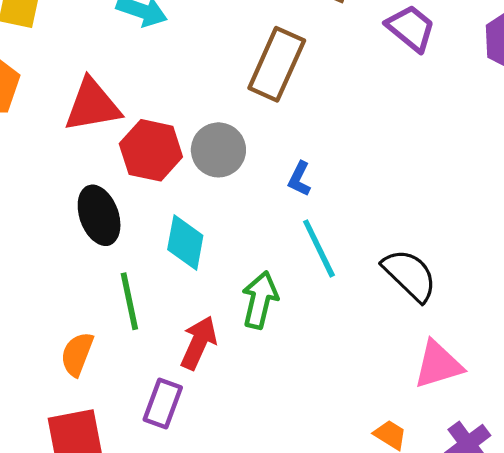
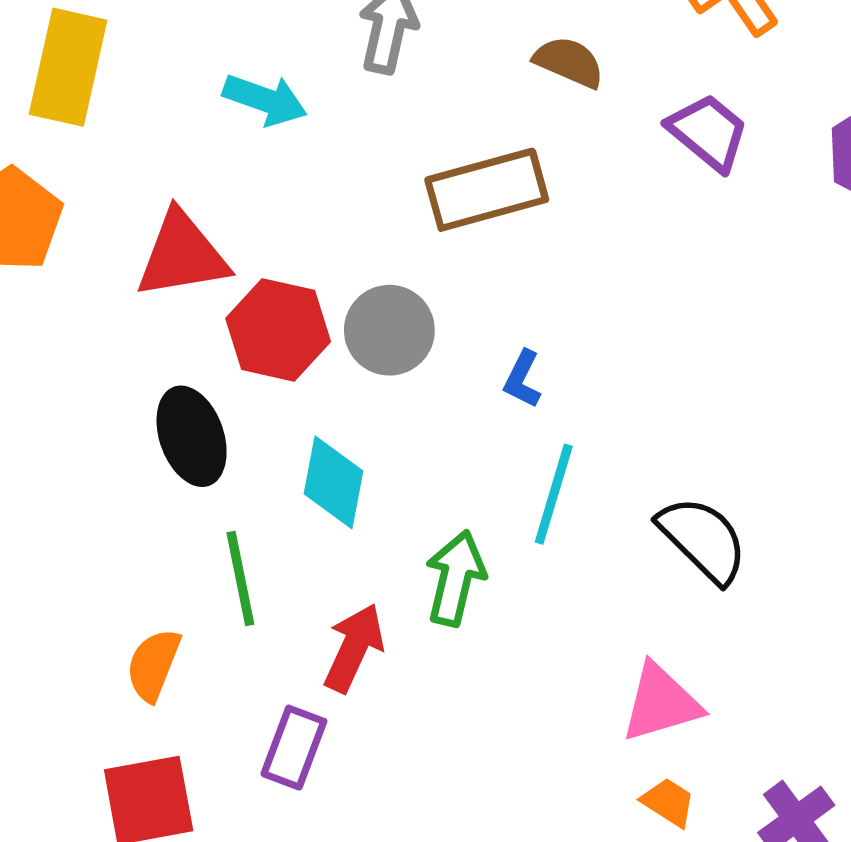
brown rectangle: (277, 64) -> (487, 190), turned 50
cyan line: (319, 248) -> (554, 494), turned 42
pink triangle: (438, 365) -> (661, 703), moved

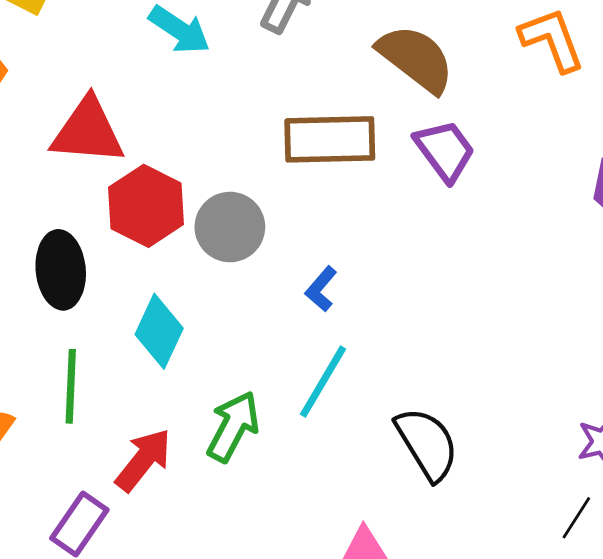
brown semicircle: (569, 62) -> (416, 58), size x1.5
purple trapezoid: (708, 132) -> (445, 150), moved

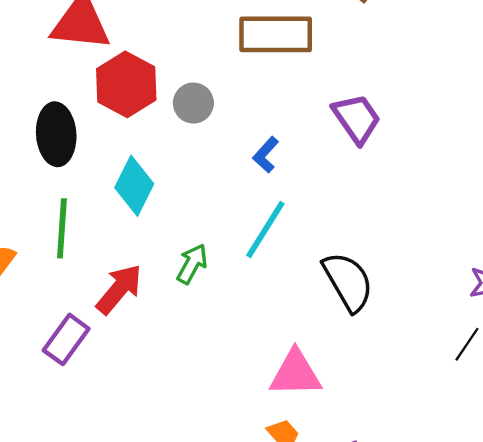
purple trapezoid: (445, 150) -> (357, 119), moved
gray circle: (230, 227) -> (193, 103), size x0.7
green arrow: (233, 426) -> (192, 264), size x0.7

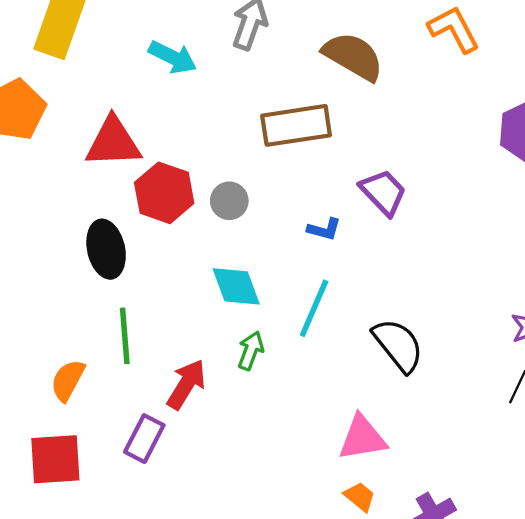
blue L-shape: (266, 155) -> (324, 229), moved, turned -108
cyan diamond: (134, 186) -> (236, 286), moved, turned -38

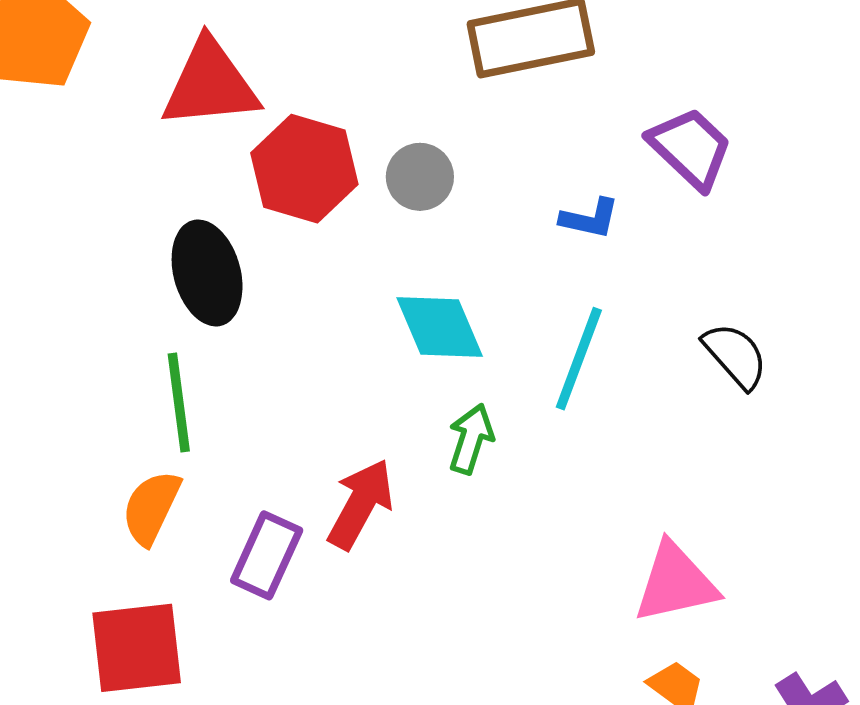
green line: (125, 336) -> (179, 403), moved
black semicircle: (398, 345) -> (735, 356), moved, size x0.7
purple rectangle: (144, 439) -> (267, 555), moved

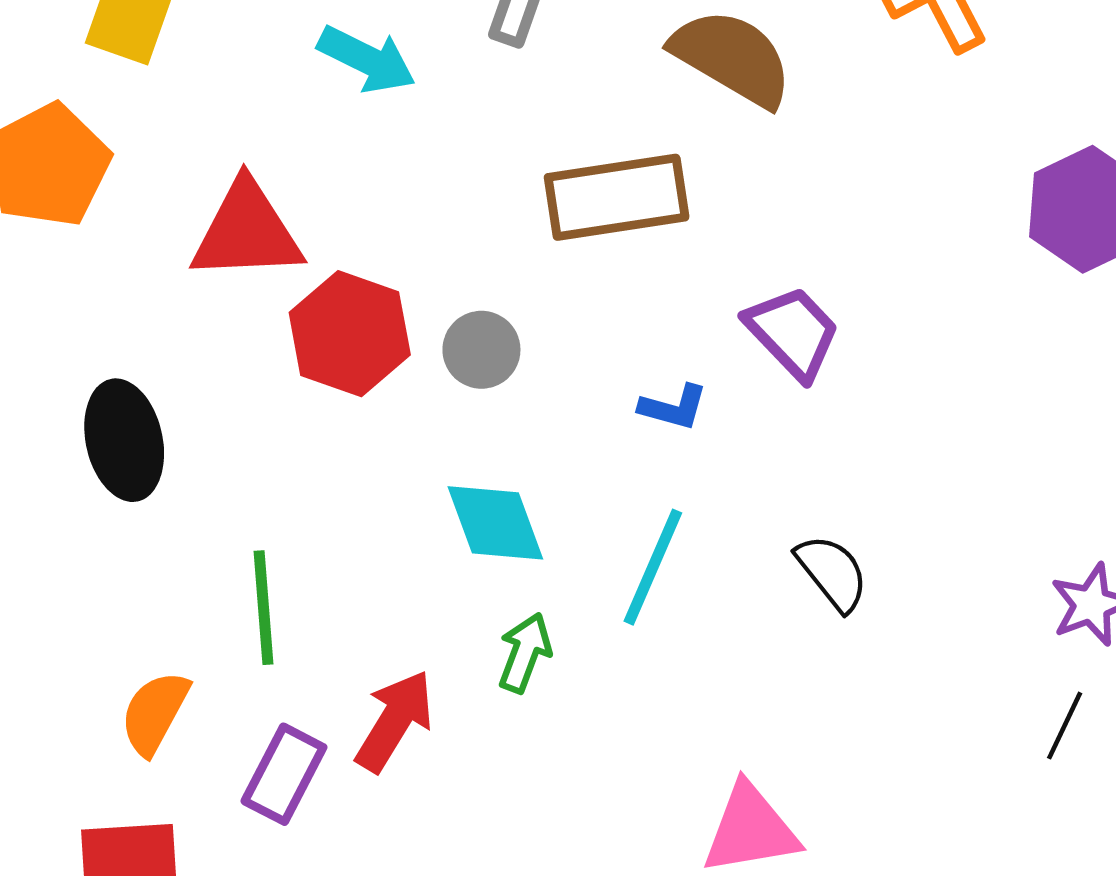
black ellipse: (207, 273) -> (124, 440), moved
green line: (179, 403) -> (263, 608), moved

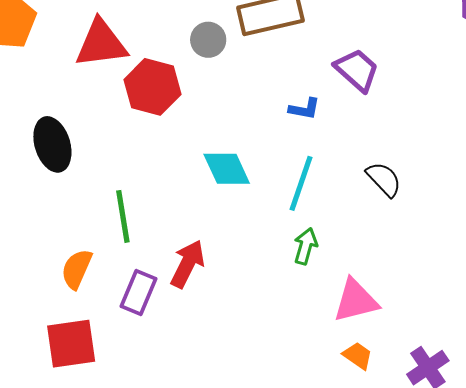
gray circle: (481, 350) -> (208, 40), moved
green arrow: (525, 653) -> (306, 246), moved

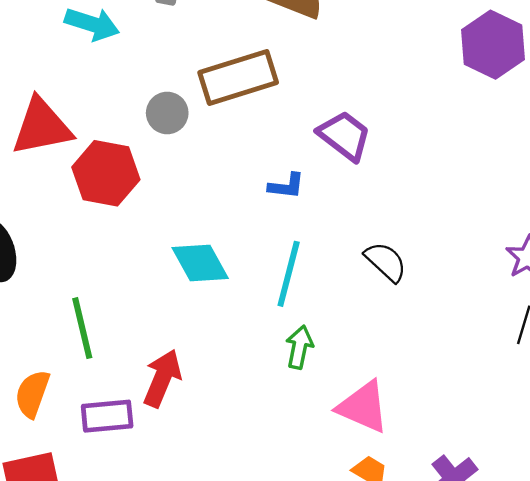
purple rectangle: (139, 293) -> (107, 416), turned 66
pink triangle: (356, 301) -> (363, 407), turned 42

